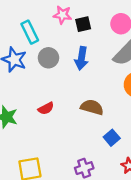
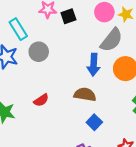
blue arrow: (81, 58) -> (94, 65), moved
blue square: (112, 138) -> (94, 122), moved

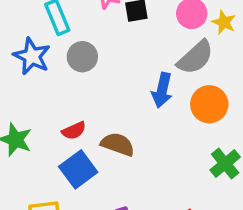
brown semicircle: (85, 94) -> (118, 144), moved
blue square: (94, 122) -> (78, 169), moved, size x1.5

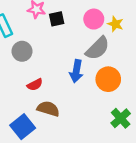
red semicircle: (74, 131) -> (35, 85), moved

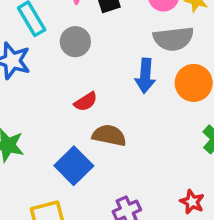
gray semicircle: (98, 48) -> (173, 39), turned 44
gray circle: (22, 51) -> (75, 42), moved

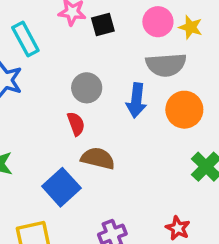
gray circle: (75, 42) -> (87, 88), moved
red semicircle: (86, 102) -> (76, 124), turned -80

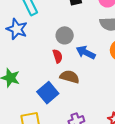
blue arrow: (136, 100) -> (86, 53), moved, turned 108

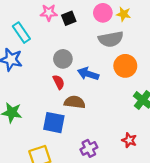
blue square: (48, 93) -> (54, 123), turned -30

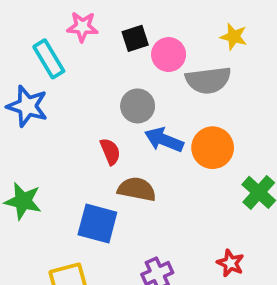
pink star: (49, 13) -> (82, 27), moved
pink circle: (103, 13) -> (169, 55), moved
gray circle: (63, 59) -> (138, 106), moved
orange circle: (125, 66) -> (213, 148), moved

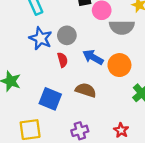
blue star: (27, 106) -> (41, 38), moved
gray circle: (138, 106) -> (67, 35), moved
brown semicircle: (137, 189) -> (86, 90), moved

